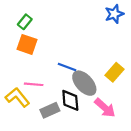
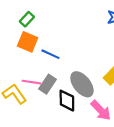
blue line: (67, 67) -> (50, 54), moved
gray rectangle: (50, 110) -> (47, 84), moved, turned -36

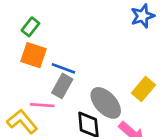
gray rectangle: (47, 84) -> (62, 86), moved

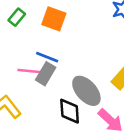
orange square: (34, 55) -> (54, 19), moved
pink line: (42, 105) -> (29, 71), moved

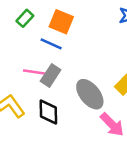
blue line: (47, 57) -> (51, 44), moved
black diamond: (70, 111) -> (48, 112), moved

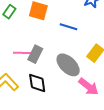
blue line: (51, 44) -> (69, 27), moved

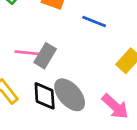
gray ellipse: (68, 65) -> (70, 95), moved

